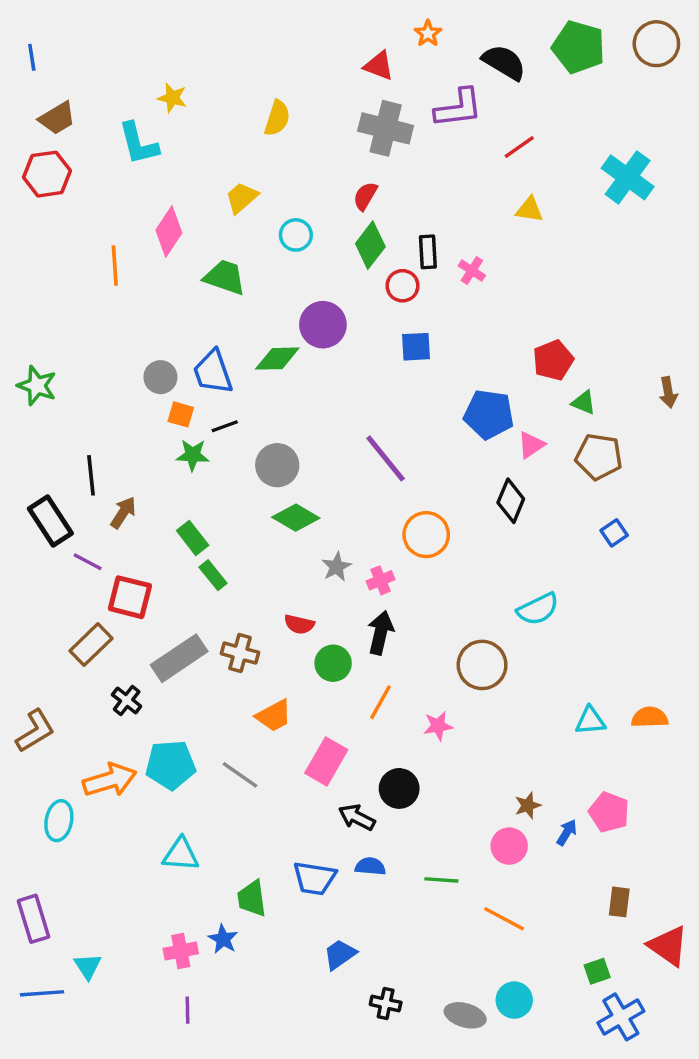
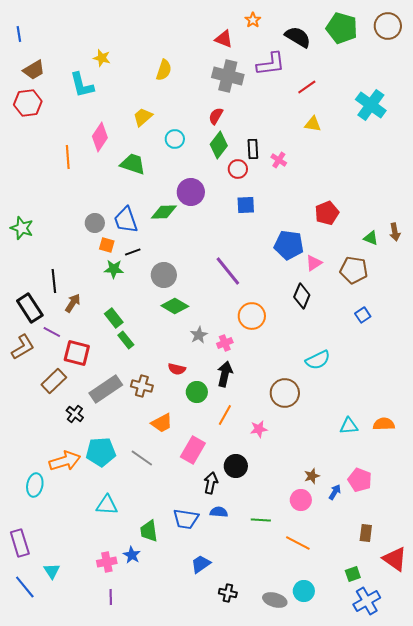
green triangle: (584, 403) -> (371, 238), moved
brown L-shape: (35, 731) -> (23, 347), moved
black arrow: (357, 817) -> (211, 483), turned 75
blue line: (42, 993) -> (25, 587), turned 55

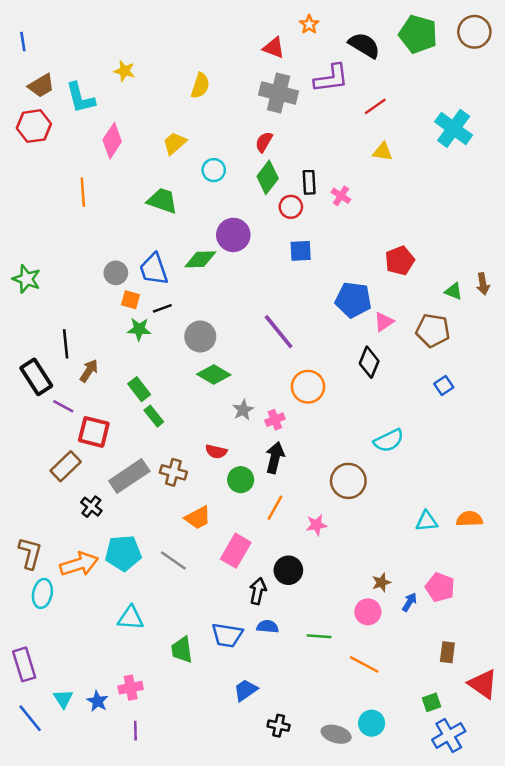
cyan L-shape: (82, 85) -> (80, 98), moved
pink diamond: (100, 137) -> (112, 141), moved
brown L-shape: (23, 347) -> (30, 553), moved, turned -44
blue star: (132, 555) -> (97, 701), moved

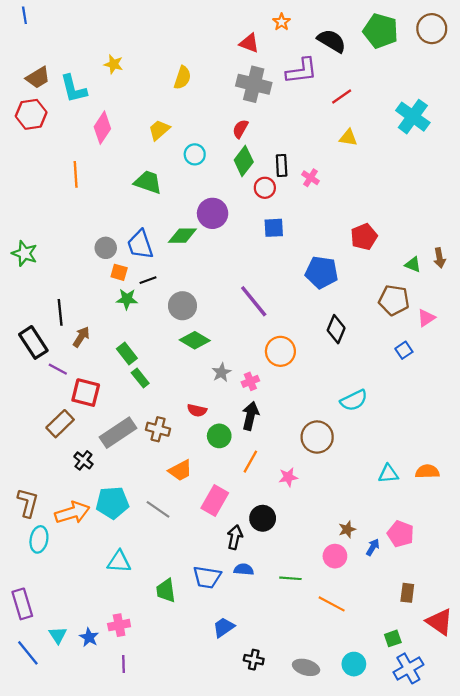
blue line: (23, 42) -> (24, 15), moved
pink triangle: (384, 322) -> (426, 318), moved
cyan circle: (372, 723) -> (354, 664), moved

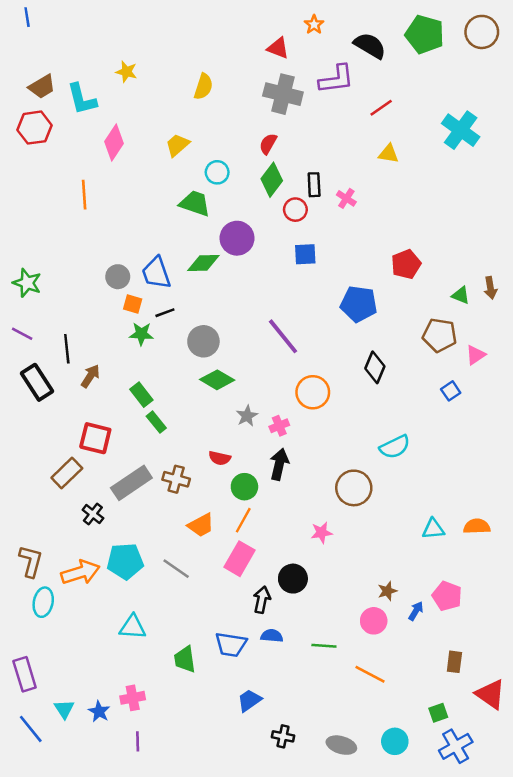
green trapezoid: (148, 182) -> (195, 203), moved
purple line: (58, 369) -> (22, 334), moved
orange line: (250, 462) -> (243, 520), moved

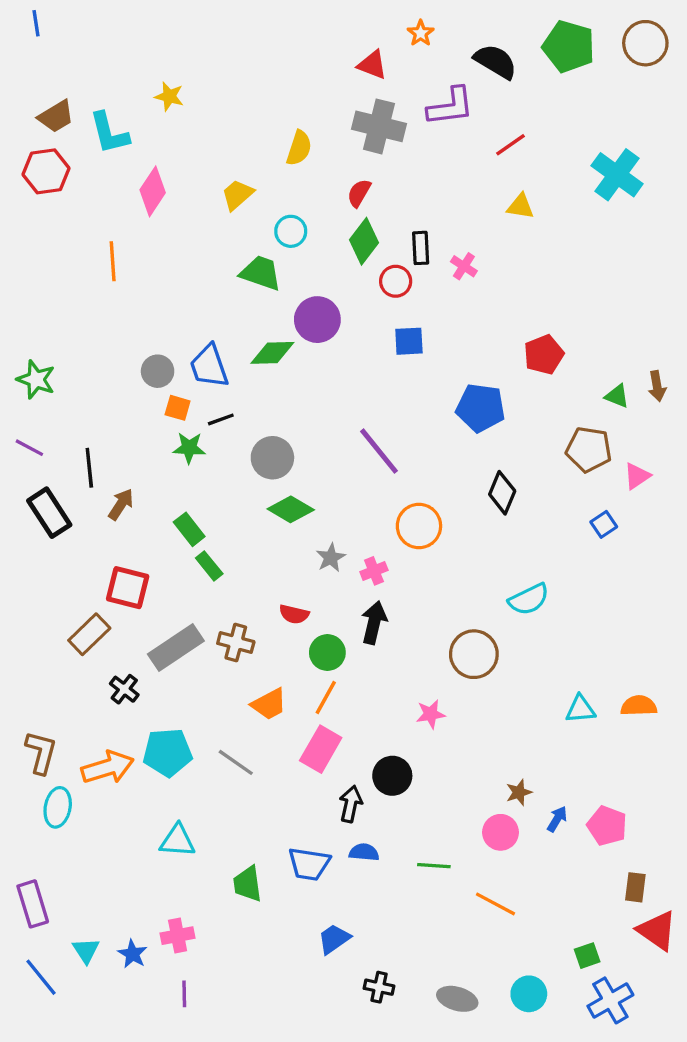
yellow semicircle: (203, 87) -> (299, 148), moved
pink pentagon: (447, 596) -> (607, 826), moved
brown rectangle: (454, 662) -> (635, 887), moved

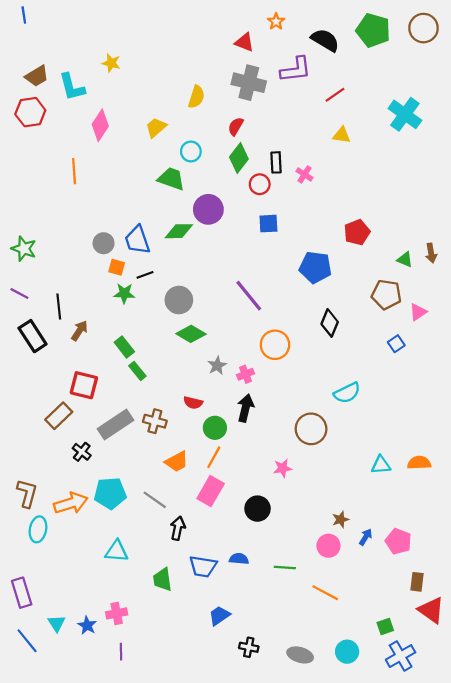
black arrow: (351, 804) -> (178, 528), moved

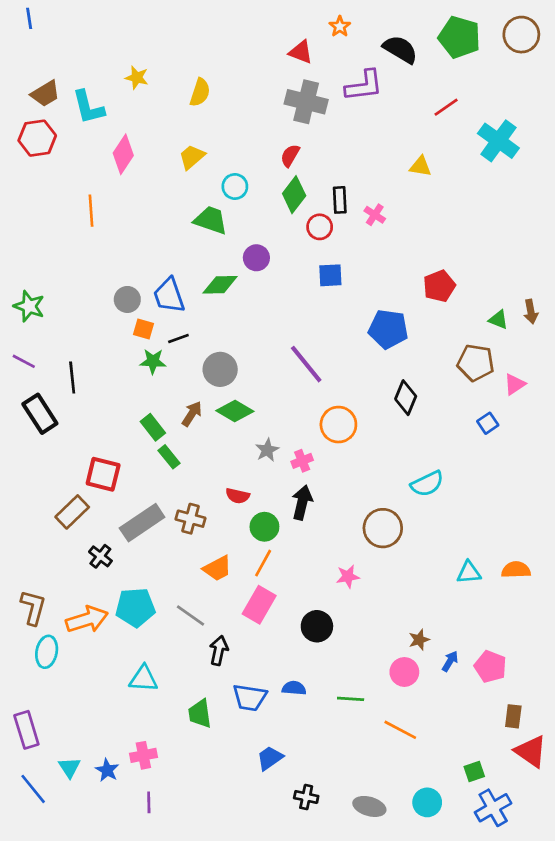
red line: (335, 95) -> (446, 107), moved
yellow semicircle: (196, 97) -> (200, 92), moved
purple circle: (208, 209) -> (256, 258), size x0.7
brown arrow: (79, 331) -> (192, 414), moved

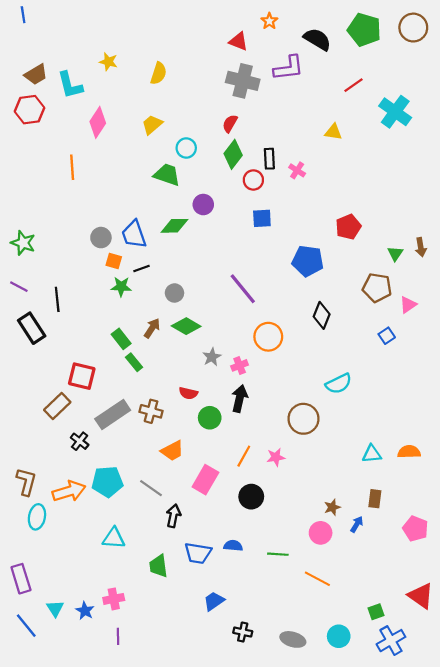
green triangle: (498, 320) -> (395, 254), turned 42
gray circle: (220, 369) -> (174, 293), size x0.7
orange line: (263, 563) -> (244, 456), moved
pink pentagon: (490, 667) -> (415, 529), moved
brown rectangle: (513, 716) -> (375, 499), moved

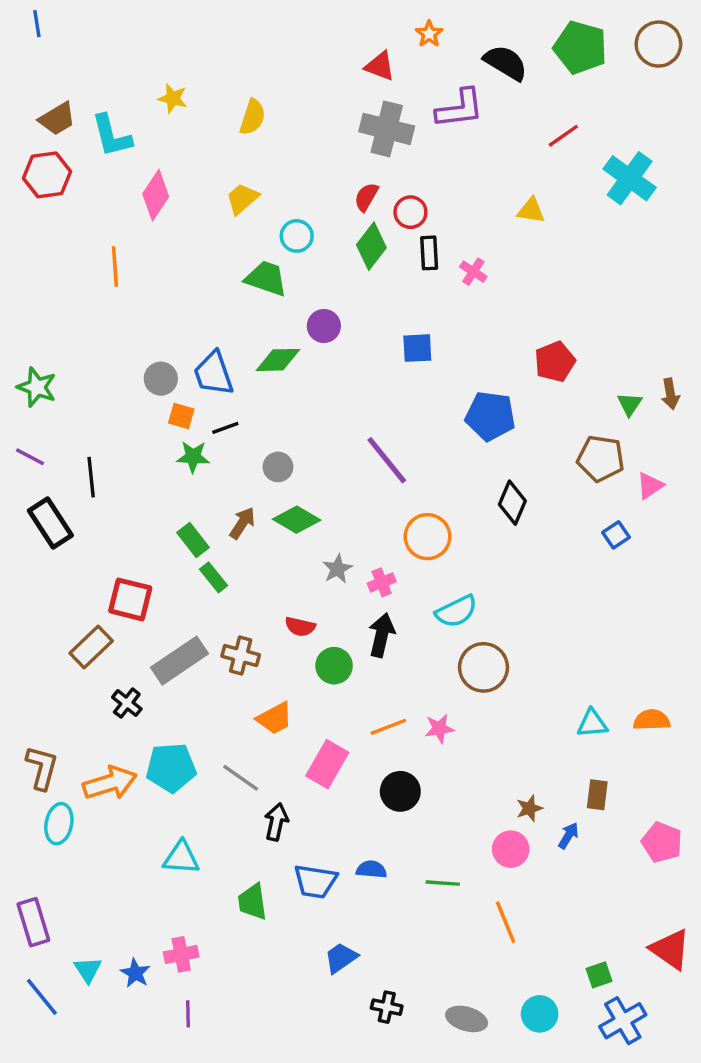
red circle: (253, 180) -> (410, 212), moved
cyan semicircle: (339, 384) -> (456, 611), moved
orange line: (244, 456) -> (388, 727), turned 40
orange line: (317, 579) -> (506, 922), turned 40

